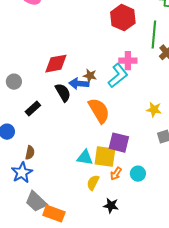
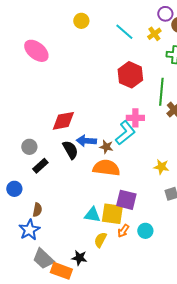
brown star: (90, 76) -> (106, 147), moved
gray circle: (14, 82) -> (29, 147), moved
orange semicircle: (99, 111) -> (106, 168), turned -52
black star: (111, 206) -> (79, 258), moved

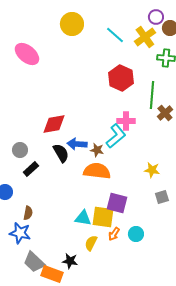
yellow circle: (81, 21) -> (72, 24), size x1.5
yellow cross: (154, 34) -> (145, 37), size x1.5
blue star: (29, 230) -> (20, 233), turned -30

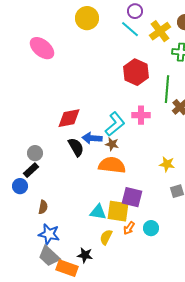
purple circle: (156, 17) -> (135, 11), moved
cyan L-shape: (116, 136) -> (115, 124), moved
gray circle: (20, 150) -> (35, 153), moved
black rectangle: (31, 169) -> (31, 170), moved
blue star: (20, 233) -> (49, 234), moved

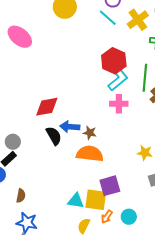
cyan L-shape: (115, 124) -> (118, 79), moved
purple square: (132, 197) -> (110, 186), turned -30

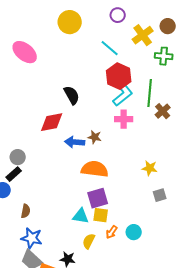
cyan line: (108, 18) -> (110, 48), moved
brown star: (90, 133) -> (95, 137), moved
black semicircle: (54, 136) -> (72, 95), moved
purple square: (110, 186) -> (98, 198), moved
yellow square: (96, 200) -> (101, 215), size x0.7

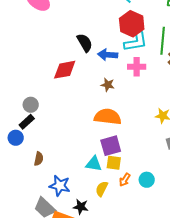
cyan L-shape: (123, 94) -> (136, 42), turned 30
blue arrow: (75, 142) -> (108, 55), moved
blue star: (32, 238) -> (60, 186), moved

